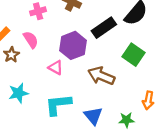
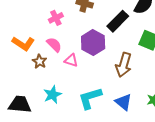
pink triangle: (56, 68) -> (71, 60), moved
brown arrow: (101, 76) -> (124, 65), turned -85

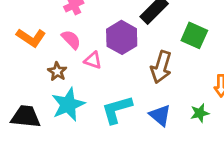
brown star: (39, 61) -> (57, 71), moved
cyan star: (52, 95) -> (68, 105), size x1.4

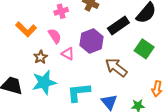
brown arrow: (161, 67) -> (116, 67), turned 100

